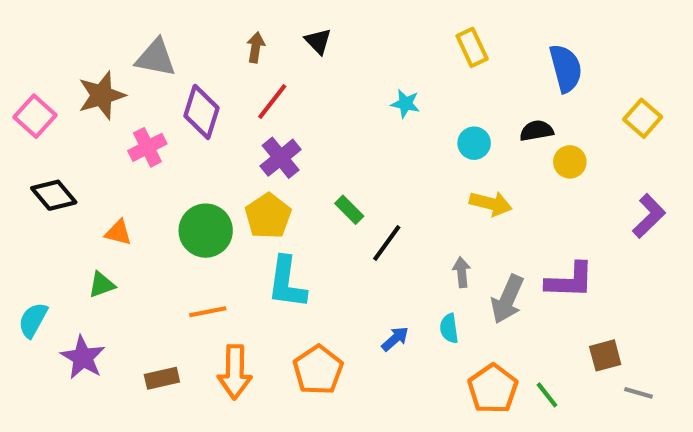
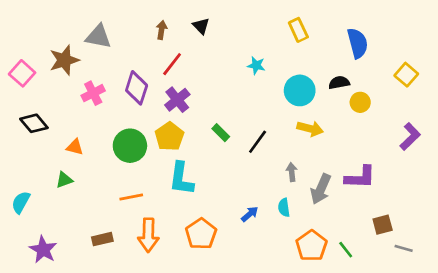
purple diamond: (201, 112) -> (137, 88), moved
cyan circle: (474, 143) -> (300, 90), size x1.5
black line: (387, 243) -> (258, 142), moved
purple star: (83, 358) -> (43, 250), moved

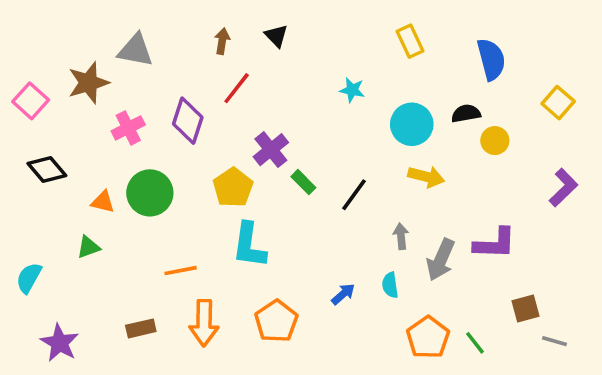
purple cross: (177, 100) -> (271, 150), moved
green circle: (130, 146) -> (150, 193), moved

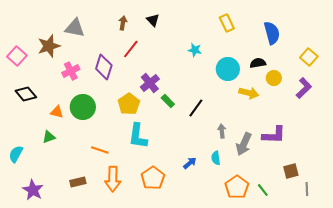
yellow arrow: (426, 177) -> (249, 93), moved
purple L-shape: (563, 188) -> (304, 88), moved
orange line: (181, 271) -> (100, 150), turned 30
gray line: (554, 341) -> (307, 189), turned 72

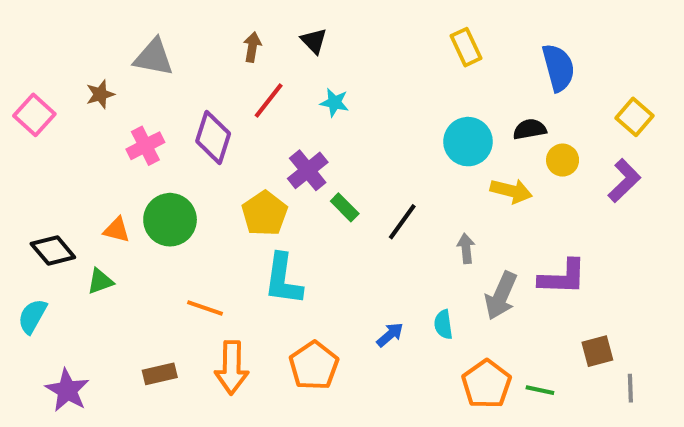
brown star: (49, 46) -> (100, 94), size x0.6
cyan star: (195, 50) -> (334, 103), moved
black diamond: (26, 94) -> (53, 250), moved
gray arrow: (222, 131) -> (466, 248), moved
green line: (263, 190) -> (540, 390), turned -40

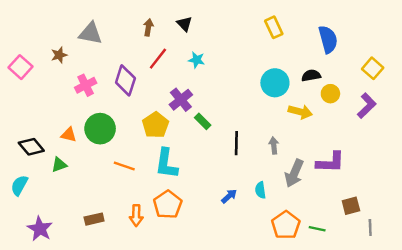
black line: (402, 222) -> (236, 143), moved, turned -35
orange line: (205, 308) -> (124, 166), moved
orange pentagon: (314, 366) -> (168, 205), moved
orange arrow: (232, 368) -> (136, 215), size x0.7

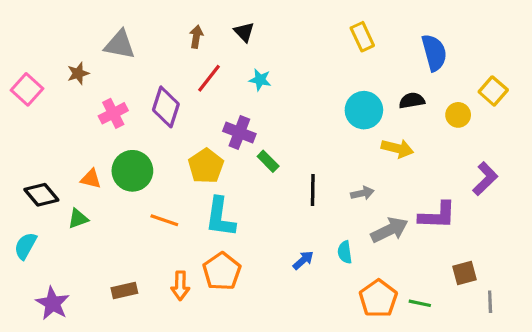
yellow circle: (330, 94) -> (458, 115), moved
purple cross: (181, 100) -> (239, 132), turned -30
purple L-shape: (367, 106) -> (485, 179), moved
gray arrow: (274, 146) -> (362, 193), turned 84
gray arrow: (294, 173) -> (389, 230), turned -140

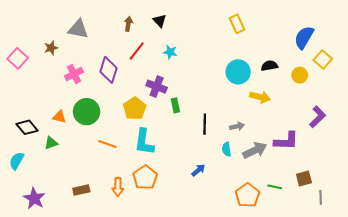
blue semicircle: (434, 53) -> (304, 37), moved, turned -135
green rectangle: (268, 161) -> (175, 105), turned 32
cyan semicircle: (345, 252) -> (227, 149), moved
green line: (420, 303) -> (275, 187), moved

